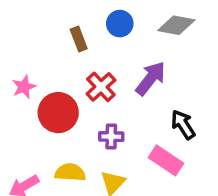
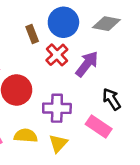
blue circle: (120, 24) -> (63, 22), size x1.5
red cross: (101, 87) -> (57, 55), moved
purple cross: (111, 137) -> (57, 108), size x1.5

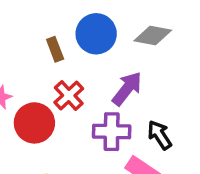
red cross: (57, 55) -> (69, 96), moved
purple cross: (57, 108) -> (112, 132), moved

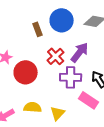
red cross: (69, 96) -> (56, 56), moved

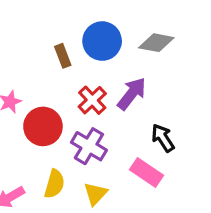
purple cross: (71, 77) -> (89, 146), moved, turned 30
yellow semicircle: (33, 107) -> (54, 184), turned 102

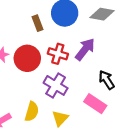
red cross: (92, 100) -> (58, 54), turned -30
red circle: (43, 126) -> (27, 58), moved

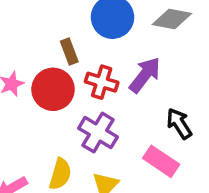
brown rectangle: (37, 23) -> (69, 51), moved

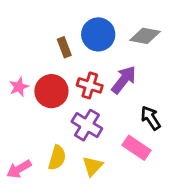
brown rectangle: (69, 51) -> (64, 47), moved

